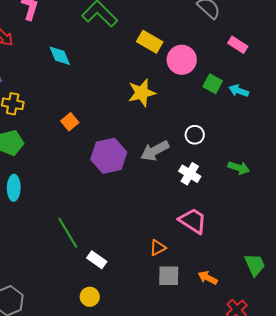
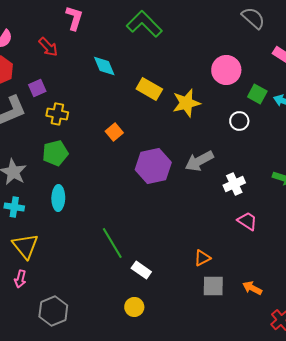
yellow rectangle: (150, 42) -> (149, 89), moved
white circle: (195, 135) -> (239, 121), moved
white cross: (190, 174) -> (234, 184), turned 35
pink trapezoid: (193, 221) -> (247, 221), moved, size x0.7

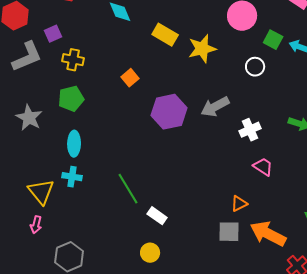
cyan cross: (14, 207) -> (72, 177), moved
orange triangle: (202, 258) -> (239, 204), moved
orange arrow: (252, 288) -> (268, 234), size x1.8

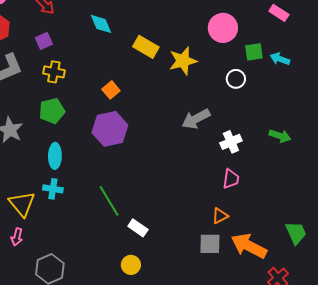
purple square: (53, 34) -> (44, 41), moved
green square: (273, 40) -> (254, 52), turned -36
purple hexagon: (169, 112) -> (110, 129), moved
pink trapezoid: (263, 167) -> (231, 179), moved, turned 65

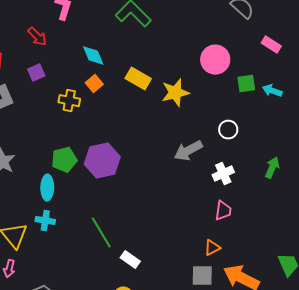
yellow cross: (54, 72) -> (69, 101), moved
white circle: (236, 79) -> (228, 130), moved
orange square: (111, 90) -> (94, 84), moved
green pentagon: (52, 111) -> (64, 160), moved
green arrow: (280, 136) -> (272, 168), turned -85

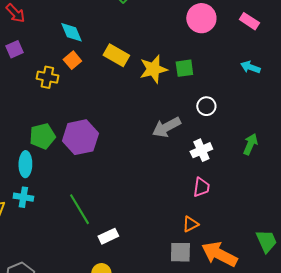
pink circle: (215, 60) -> (201, 18), moved
green square: (246, 84) -> (184, 68), moved
white rectangle: (130, 260) -> (108, 236), turned -60

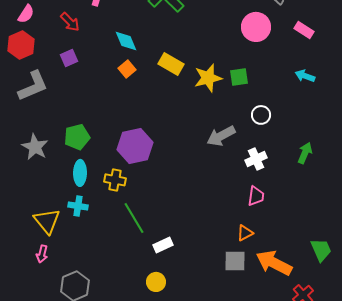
yellow cross: (47, 77) -> (115, 180), moved
green pentagon: (42, 136) -> (77, 137), moved

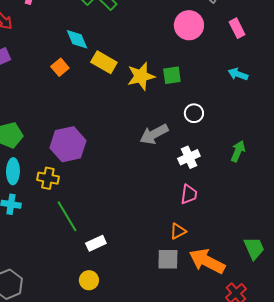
pink rectangle: (304, 30) -> (237, 28), turned 30
cyan diamond: (126, 41) -> (77, 39), moved

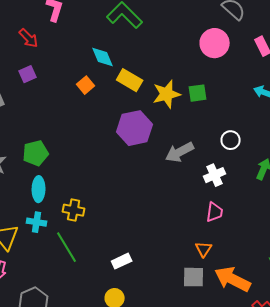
white circle: (194, 113) -> (231, 140), moved
purple hexagon: (68, 144) -> (135, 128), moved
yellow cross: (48, 178) -> (74, 210), moved
green line: (67, 216) -> (67, 247), moved
orange triangle: (178, 231) -> (204, 249), turned -30

